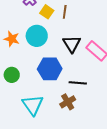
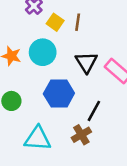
black line: (78, 83) -> (94, 111), turned -66
cyan triangle: (33, 105) -> (38, 138), turned -50

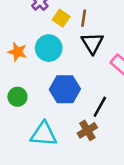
black triangle: (86, 62) -> (92, 43), moved

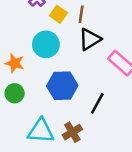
black triangle: (92, 43) -> (90, 39), turned 30
orange star: (17, 52) -> (15, 63), moved
brown cross: (87, 130) -> (72, 132), moved

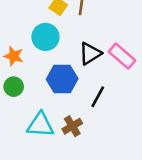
black triangle: (90, 39) -> (90, 54), moved

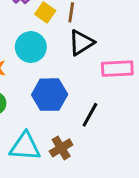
black triangle: (90, 54) -> (81, 43), moved
pink rectangle: (122, 56) -> (117, 69), turned -44

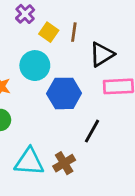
black triangle: (81, 43) -> (102, 54), moved
blue hexagon: (50, 95) -> (64, 93), moved

